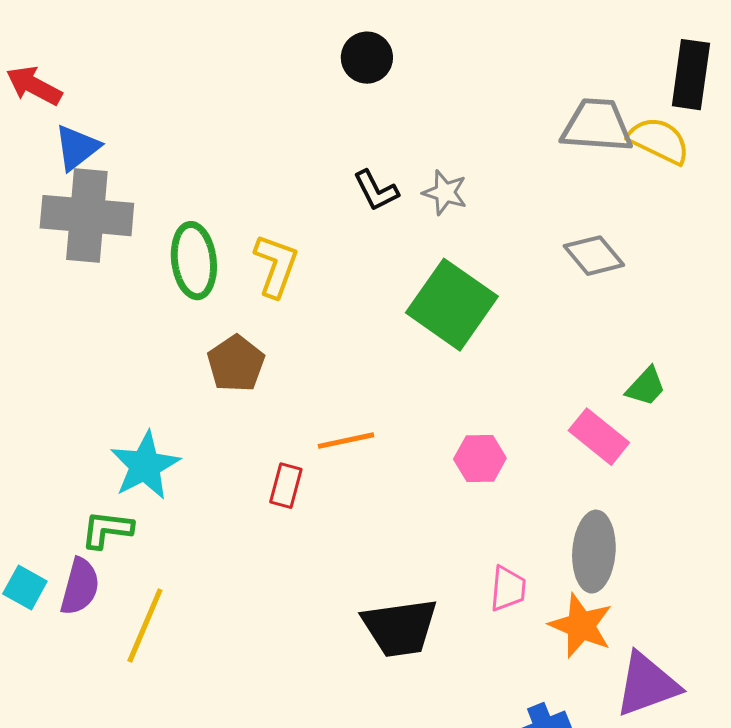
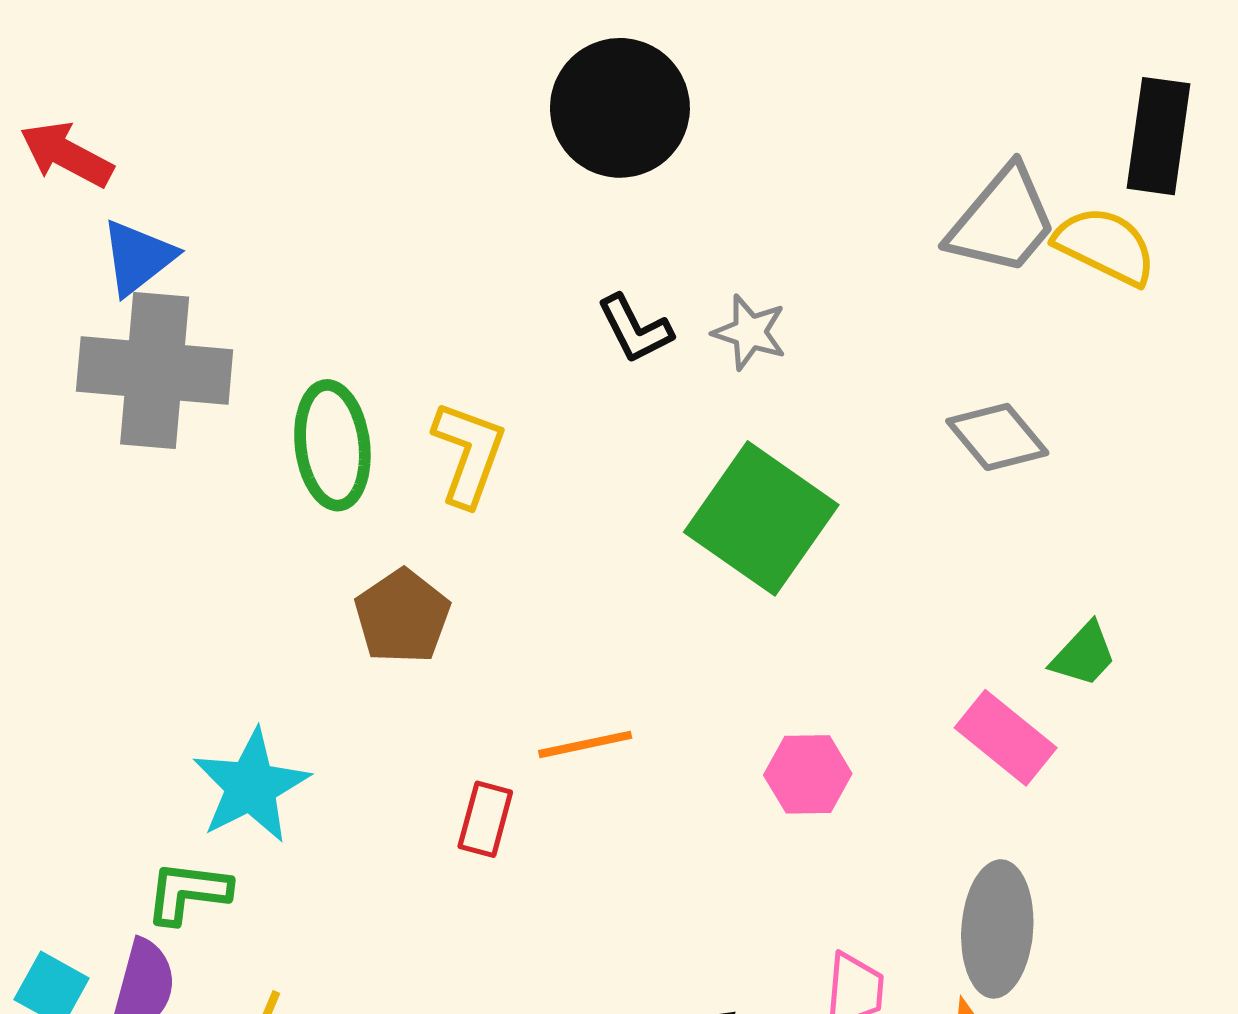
black circle: (367, 58) -> (620, 108), size x1.6
gray trapezoid: (597, 126) -> (1002, 221), turned 126

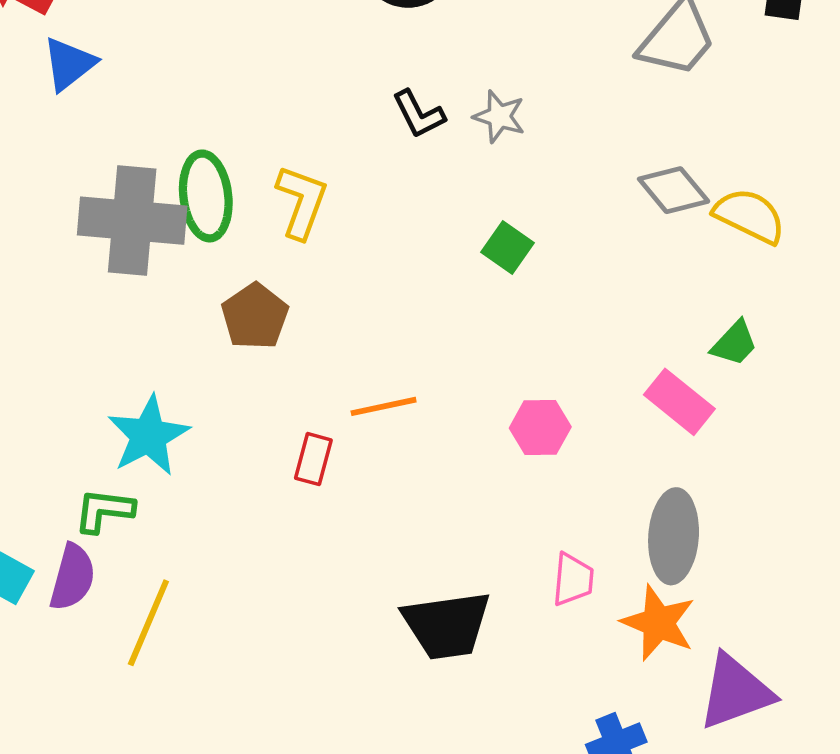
yellow semicircle: (1105, 246) -> (750, 216), moved
gray cross: (155, 370) -> (132, 221), moved
green square: (761, 518) -> (507, 247), size x0.5

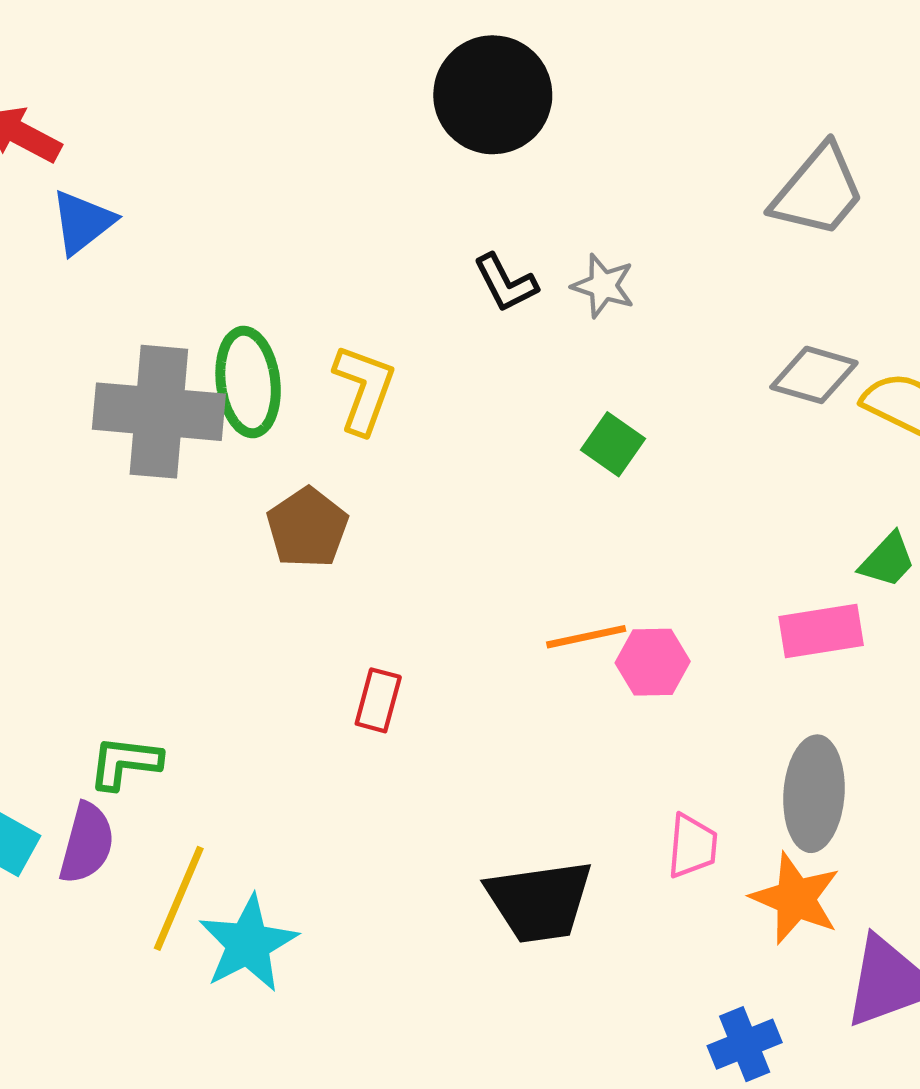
gray diamond: (674, 190) -> (814, 375), turned -34
pink rectangle: (679, 402) -> (821, 631), turned -48
orange line: (384, 406) -> (586, 637), moved
cyan star: (148, 436) -> (248, 944), moved

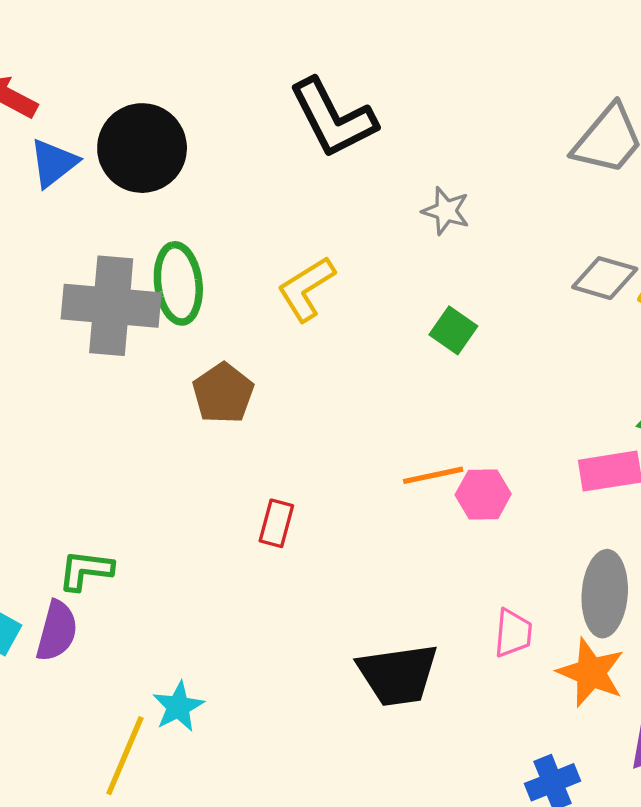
black circle: (493, 95) -> (142, 148), moved
black L-shape: (506, 283) -> (333, 118), moved, size x1.8
yellow L-shape: (364, 389) -> (306, 289), moved, turned -142
yellow line: (179, 898) -> (125, 756), moved
cyan star: (248, 944) -> (178, 707), size x0.7

